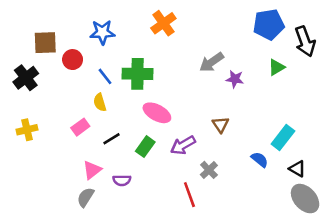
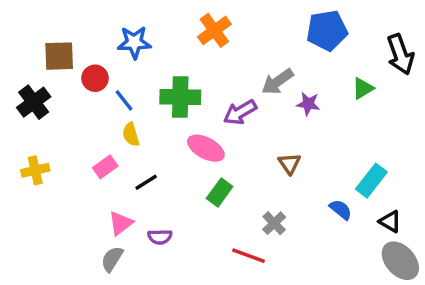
blue pentagon: (269, 24) -> (327, 30), moved
blue line: (105, 76) -> (124, 100), moved
purple arrow: (183, 145) -> (240, 112), moved
green rectangle: (145, 147) -> (220, 192), moved
red line: (189, 195) -> (249, 256), turned -50

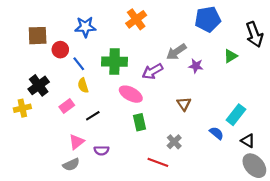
black cross: (34, 102) -> (39, 85), moved
green rectangle: (220, 192) -> (139, 122), turned -49
gray semicircle: (112, 259) -> (71, 165), turned -147

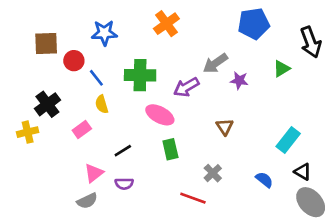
black line: (93, 116) -> (123, 151), moved
blue semicircle: (216, 133) -> (264, 180), moved

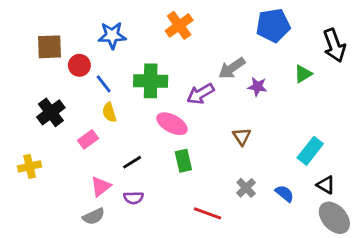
yellow cross: (28, 132) -> (30, 166), moved
gray cross: (213, 173) -> (246, 188), moved

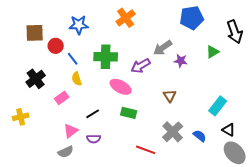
green rectangle: (183, 161) -> (129, 113), turned -63
gray cross: (246, 188) -> (173, 132), size x1.5

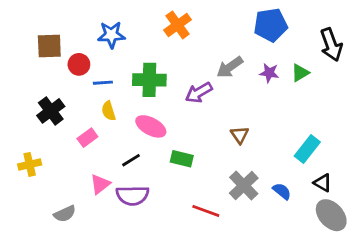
blue line: (73, 59) -> (103, 83), turned -56
purple star: (181, 61) -> (269, 73), moved
pink ellipse: (121, 87) -> (151, 126), moved
purple semicircle: (94, 139) -> (132, 195), size x1.6
gray semicircle: (66, 152) -> (65, 214), moved

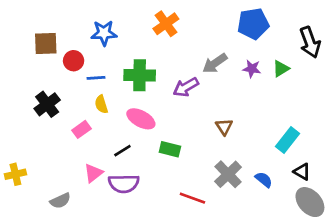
yellow cross: (30, 164) -> (15, 174), moved

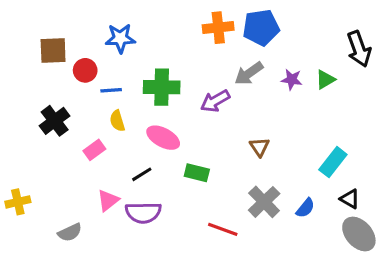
orange cross: (166, 24) -> (218, 28), moved, turned 30
blue pentagon: (253, 24) -> (261, 28), moved
blue semicircle: (264, 180) -> (305, 208), turned 90

